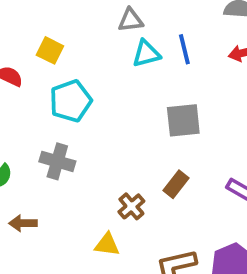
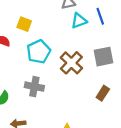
brown cross: (131, 206) -> (71, 63), moved, size x1.5

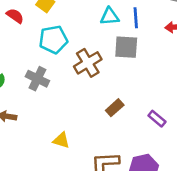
gray square: (104, 57) -> (126, 47), moved

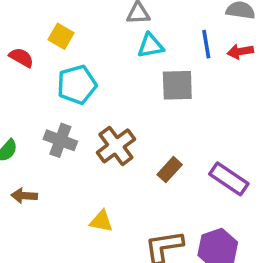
blue line: (136, 18) -> (206, 44), moved
brown cross: (88, 63) -> (116, 146), moved
purple rectangle: (157, 119) -> (229, 179), size x1.5

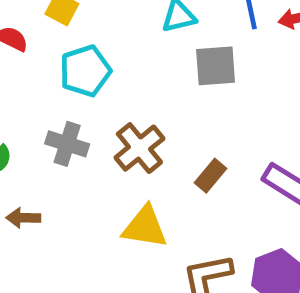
yellow triangle: (101, 221) -> (145, 227), moved, size x1.5

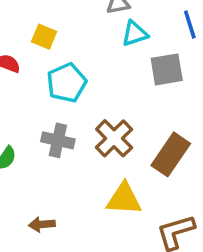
brown rectangle: (210, 176) -> (171, 154), size x1.6
brown arrow: (23, 218) -> (42, 224), moved

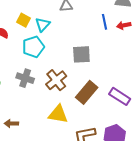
cyan triangle: (135, 34) -> (43, 25), moved, turned -35
gray square: (167, 69) -> (81, 54), moved

